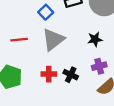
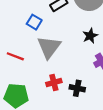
red line: (19, 40) -> (15, 56), turned 42
black cross: (71, 75) -> (77, 88), moved

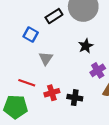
gray triangle: (49, 47) -> (46, 58), size x0.6
red line: (15, 56) -> (27, 83), moved

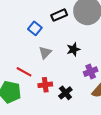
black star: (86, 46) -> (73, 49), moved
black cross: (75, 98) -> (65, 93), turned 32

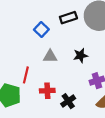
gray triangle: (45, 53) -> (50, 56), turned 40
red line: (24, 72) -> (26, 75), turned 70

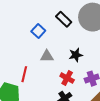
black rectangle: (68, 18) -> (64, 19), turned 63
red cross: (47, 91) -> (67, 78), moved, turned 32

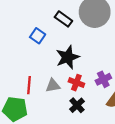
black star: (76, 55) -> (68, 57), moved, size x1.5
gray triangle: (47, 56) -> (53, 86), moved

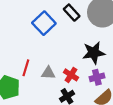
blue square: (38, 36) -> (44, 23), size x1.5
black star: (68, 57) -> (94, 53), moved

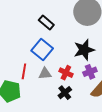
black rectangle: (72, 13) -> (46, 22), moved
blue square: (44, 23) -> (42, 49), moved

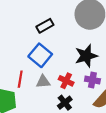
black rectangle: (46, 22) -> (45, 26), turned -70
purple cross: (90, 72) -> (92, 80), turned 32

